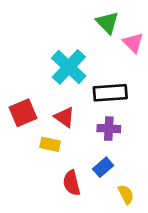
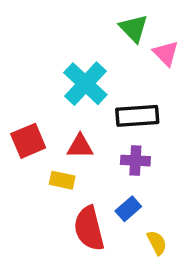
red triangle: (64, 117) -> (80, 146), turned -35
red semicircle: (72, 183) -> (89, 228), size x1.4

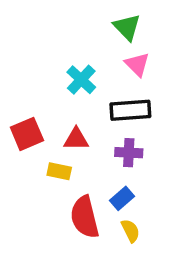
pink triangle: (166, 53) -> (137, 64), moved
cyan cross: (85, 84) -> (81, 80), size x0.7
yellow semicircle: (157, 243) -> (130, 231), moved

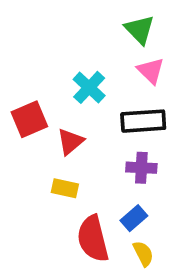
red square: (27, 134) -> (29, 119), moved
red triangle: (76, 139) -> (70, 142), moved, turned -40

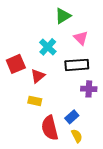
green triangle: (140, 30) -> (63, 16), moved, turned 42
purple cross: (141, 168) -> (89, 89), moved

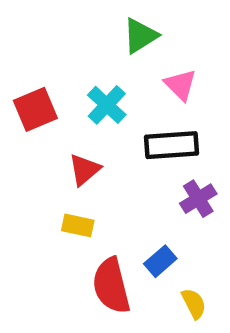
red square: (16, 64) -> (35, 109), moved
purple cross: (89, 89) -> (198, 199), turned -35
yellow semicircle: (77, 136) -> (194, 304), moved

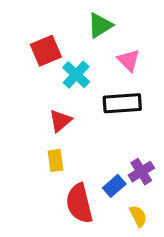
red square: (35, 109) -> (46, 51), moved
purple cross: (198, 199) -> (141, 172), moved
yellow rectangle: (78, 225) -> (55, 160), turned 70

